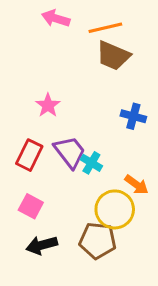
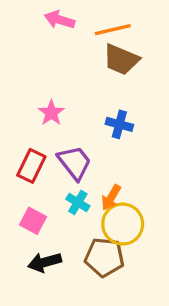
blue cross: (133, 116) -> (119, 124), moved
cyan cross: (91, 163) -> (78, 202), moved
orange arrow: (136, 185) -> (111, 197), moved, turned 85

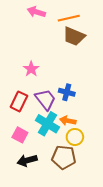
blue cross: (119, 124) -> (67, 92), moved
orange arrow: (111, 197) -> (68, 121), turned 70
cyan cross: (78, 202) -> (47, 124), size x1.6
yellow circle: (123, 224) -> (75, 137), size x0.7

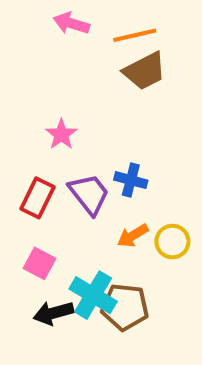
brown trapezoid: (74, 36) -> (145, 71), turned -50
orange arrow: (68, 121) -> (133, 236), turned -42
cyan cross: (47, 124) -> (93, 295), moved
yellow circle: (75, 137) -> (172, 242), moved

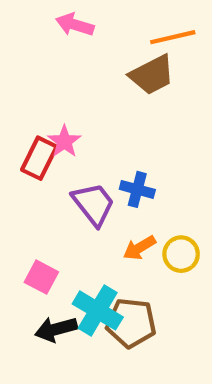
orange line: (135, 35) -> (173, 37), moved
red rectangle: (38, 198) -> (39, 158), moved

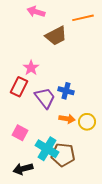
brown trapezoid: (152, 75) -> (56, 36), moved
red rectangle: (39, 158) -> (19, 87), moved
orange arrow: (139, 248) -> (67, 119), turned -140
black arrow: (56, 329) -> (23, 169), moved

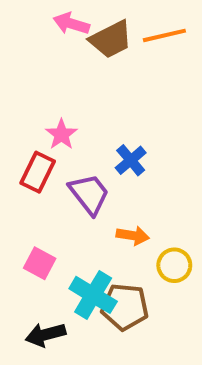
brown trapezoid: (56, 36) -> (111, 39), moved
blue cross: (66, 91) -> (131, 160), moved, turned 35
yellow circle: (87, 122) -> (174, 265), moved

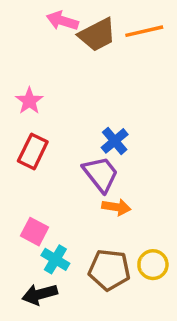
pink star: (61, 134) -> (29, 101), moved
purple trapezoid: (89, 194) -> (101, 174), moved
yellow circle: (174, 265) -> (153, 265), moved
cyan cross: (93, 295) -> (55, 259), moved, size x0.7

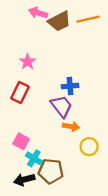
pink star: (29, 101) -> (27, 62), moved
blue cross: (115, 141) -> (70, 86), turned 35
yellow circle: (153, 265) -> (89, 147), moved
brown pentagon: (109, 270) -> (51, 171), moved

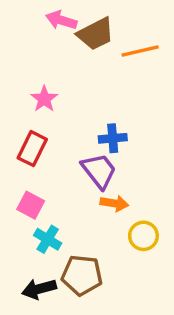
orange line: (88, 19) -> (140, 51), moved
pink square: (21, 141) -> (31, 205), moved
cyan cross: (34, 158) -> (48, 239), moved

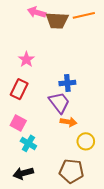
brown trapezoid: (96, 34) -> (57, 20), turned 30
orange line: (140, 51) -> (84, 15), moved
brown pentagon: (82, 275) -> (71, 171), moved

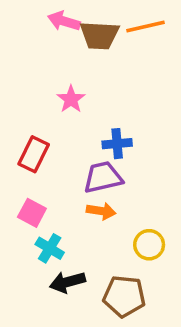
pink star: (26, 59) -> (71, 99), moved
purple trapezoid: (59, 102) -> (103, 177), turned -65
orange arrow: (68, 122) -> (101, 211), moved
black arrow: (23, 173) -> (67, 282), moved

